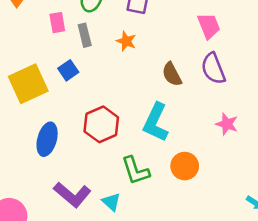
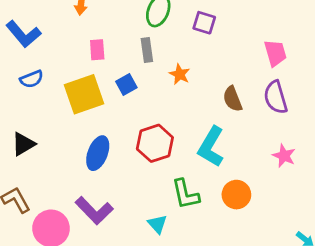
pink rectangle: (57, 23) -> (97, 50), moved
orange star: (126, 41) -> (180, 74), moved
purple L-shape: (72, 195) -> (94, 211), moved

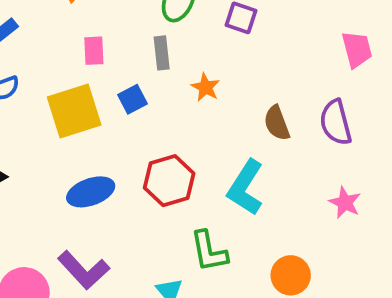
pink trapezoid: (275, 53) -> (357, 49), moved
blue ellipse: (98, 153) -> (91, 192), turned 48
orange circle: (236, 195) -> (291, 275), moved

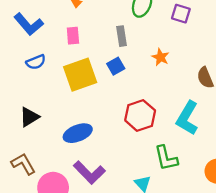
pink rectangle: (94, 51) -> (73, 36), moved
gray rectangle: (162, 53) -> (121, 36), moved
blue ellipse: (91, 192) -> (78, 133), moved

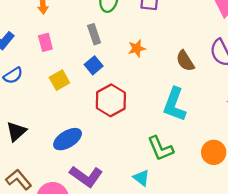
orange star: (160, 57) -> (137, 48), turned -30
yellow square: (80, 75) -> (59, 80), size x0.6
red hexagon: (140, 115) -> (111, 100), moved

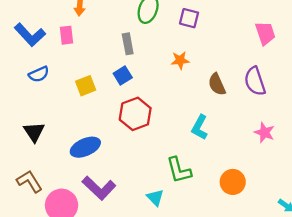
pink rectangle: (45, 42) -> (67, 35), moved
orange star: (137, 48) -> (180, 60), moved
cyan L-shape: (174, 104) -> (200, 127), size x0.7
black triangle: (16, 131) -> (34, 132), turned -30

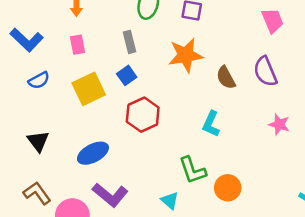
pink rectangle: (67, 35) -> (78, 45), moved
orange star: (180, 60) -> (186, 55), size x1.8
yellow square: (86, 86) -> (89, 89), size x1.5
orange circle: (233, 182) -> (228, 188), moved

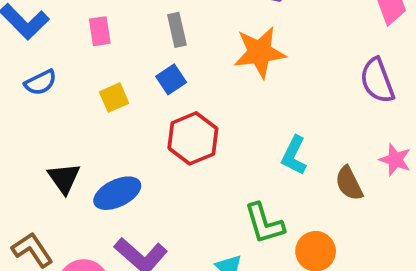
brown semicircle: (226, 78) -> (349, 183), moved
yellow square: (89, 89) -> (114, 98), size x0.6
black triangle: (38, 141) -> (64, 178), moved

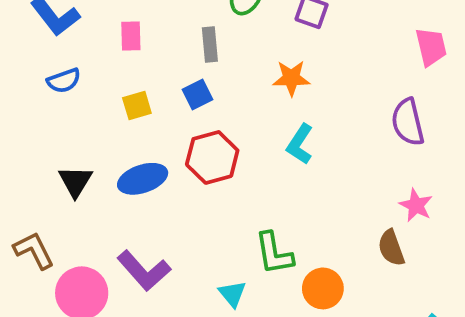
orange star: (260, 52) -> (291, 78), size x0.7
cyan L-shape: (294, 155) -> (300, 144), moved
brown semicircle: (349, 183) -> (391, 248), moved
blue ellipse: (117, 193) -> (143, 179), moved

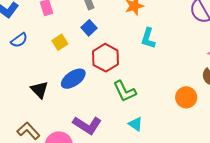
green L-shape: (274, 253) -> (125, 91), moved
orange circle: (323, 288) -> (186, 97), moved

